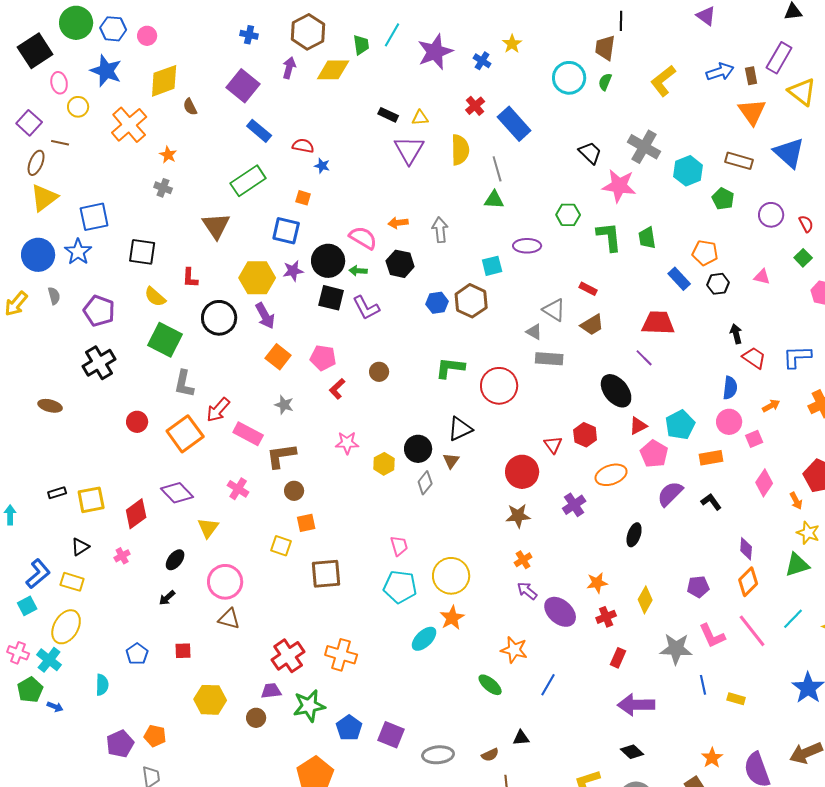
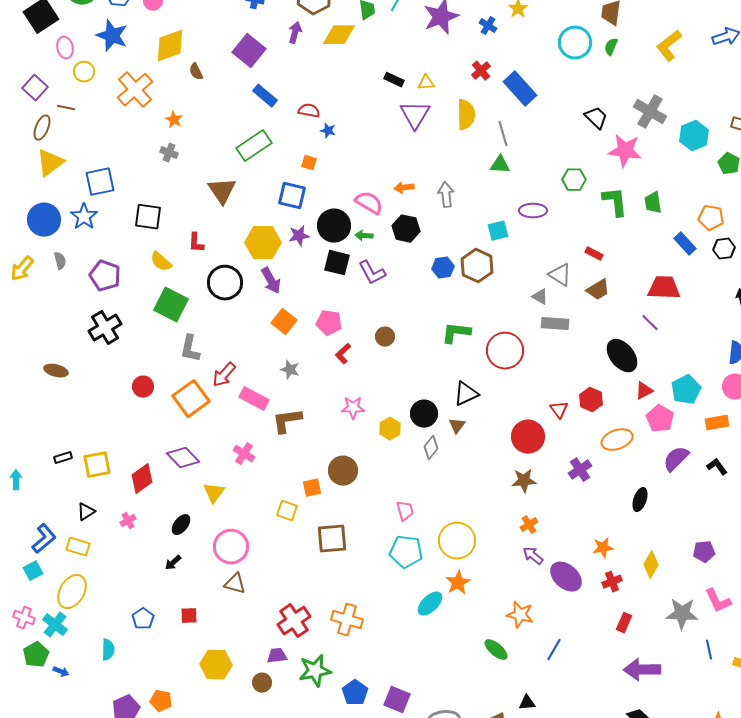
brown circle: (294, 491) -> (343, 471), moved, size x1.5

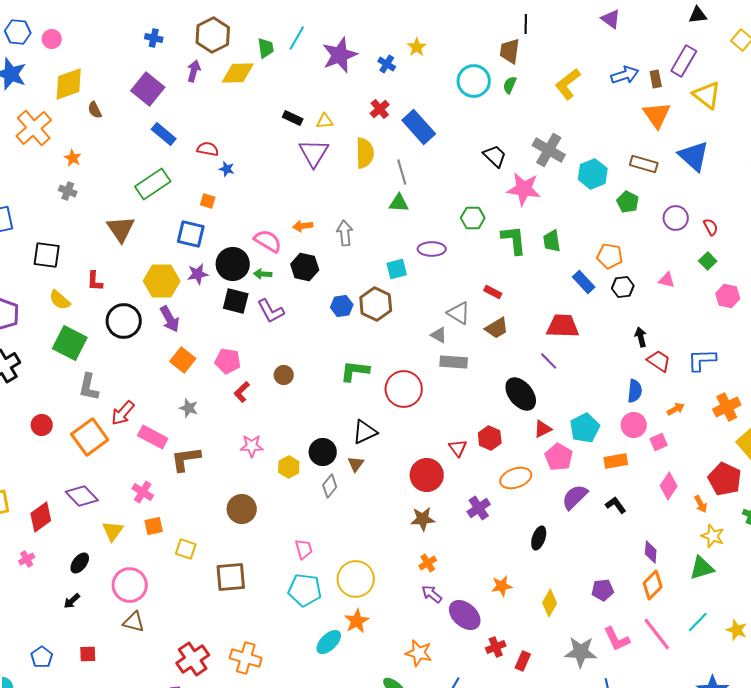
orange square: (312, 488) -> (154, 526), moved
red cross: (612, 582) -> (496, 647), moved

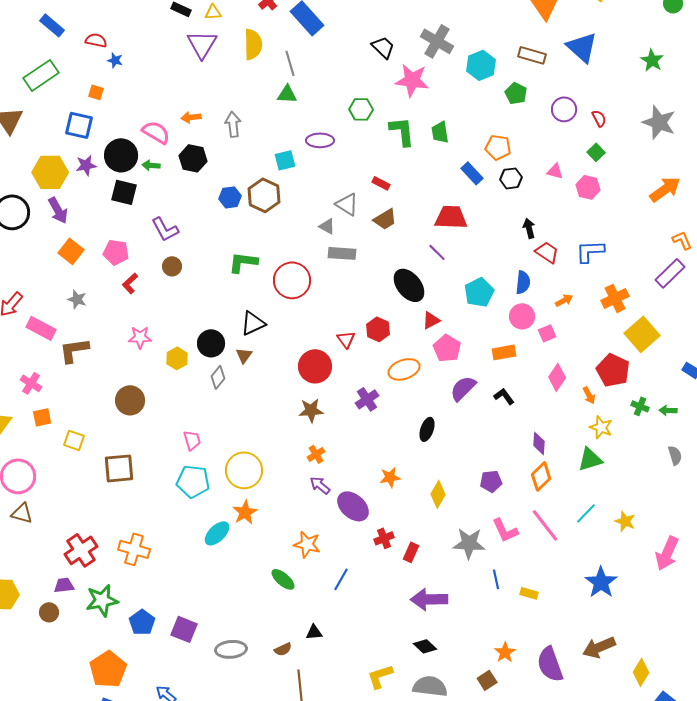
pink hexagon: (728, 296) -> (588, 187), moved
purple L-shape: (271, 311) -> (165, 229), moved
cyan pentagon: (585, 428) -> (479, 292), moved

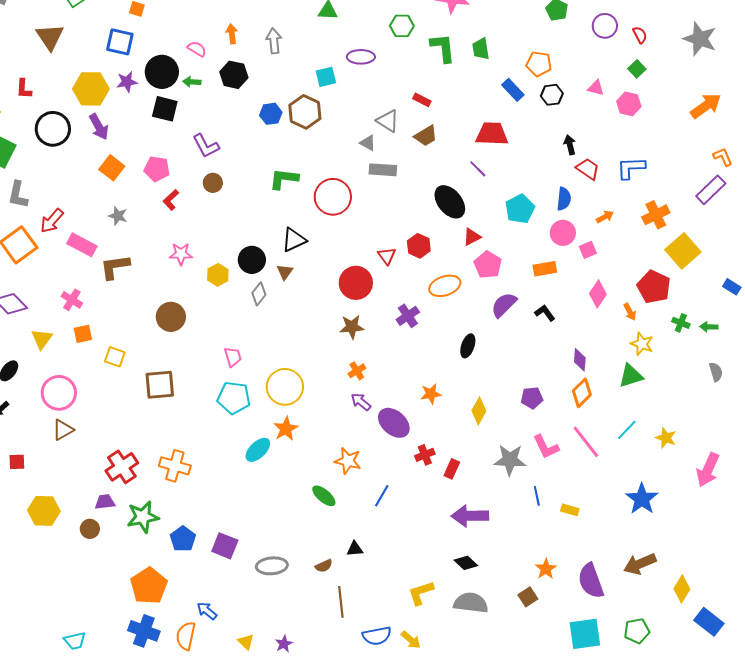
orange arrow: (191, 117) -> (232, 34), turned 90
pink semicircle: (156, 132) -> (197, 49), size x0.7
brown triangle: (22, 513) -> (63, 430), turned -45

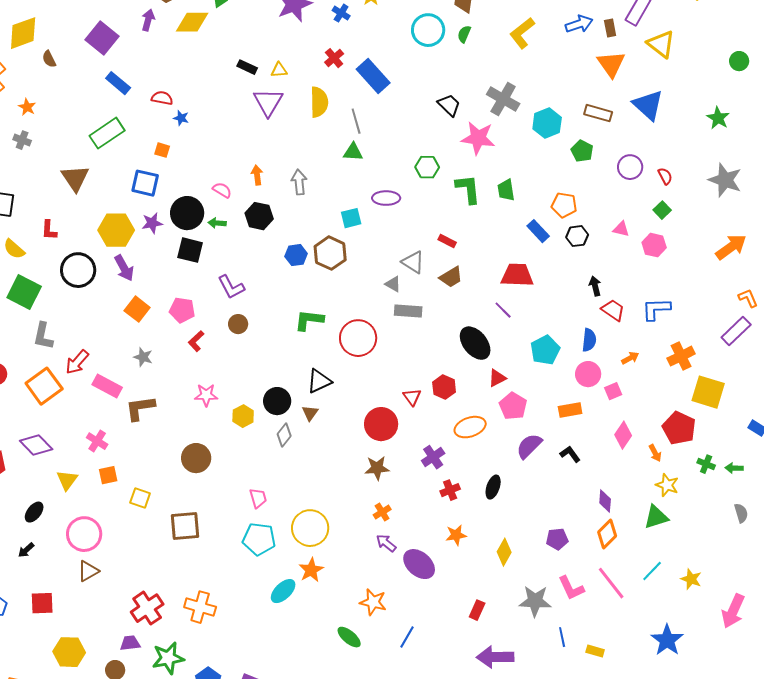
yellow square: (683, 251) -> (708, 392), turned -32
red cross: (425, 455) -> (450, 490), moved
red square: (17, 462) -> (42, 603), size x1.4

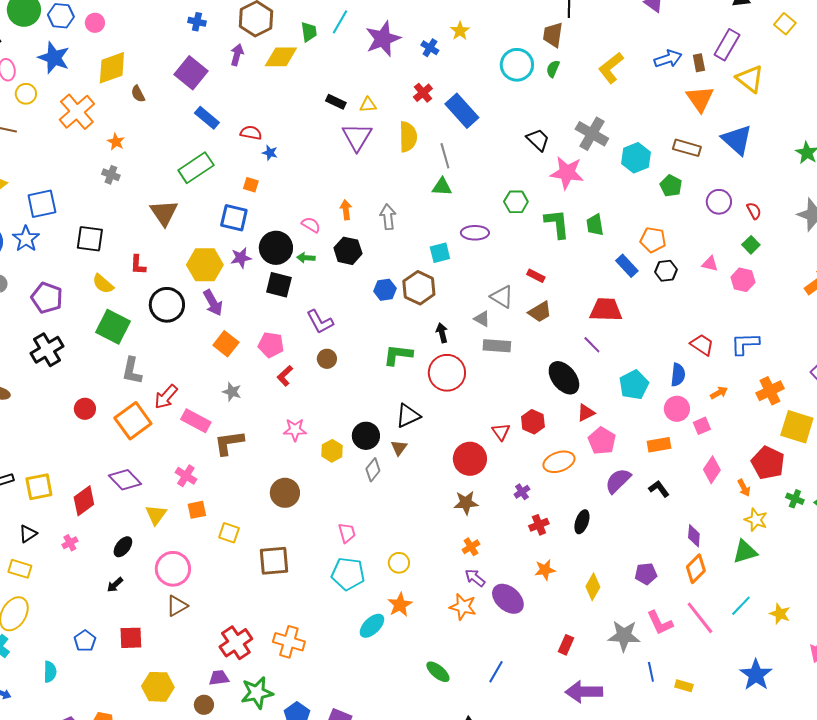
black arrow: (595, 286) -> (442, 333), moved
purple cross: (433, 457) -> (522, 492), size x0.7
yellow circle: (310, 528) -> (399, 563), size x0.6
orange star: (373, 602) -> (463, 607), moved

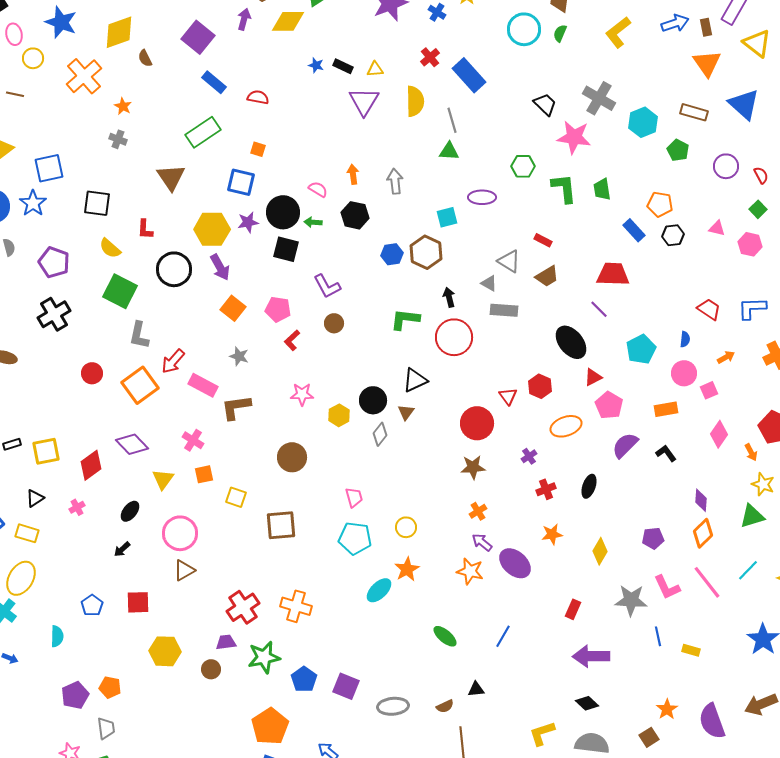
blue star: (270, 153) -> (316, 65), moved
blue semicircle: (678, 375) -> (685, 339), size x0.7

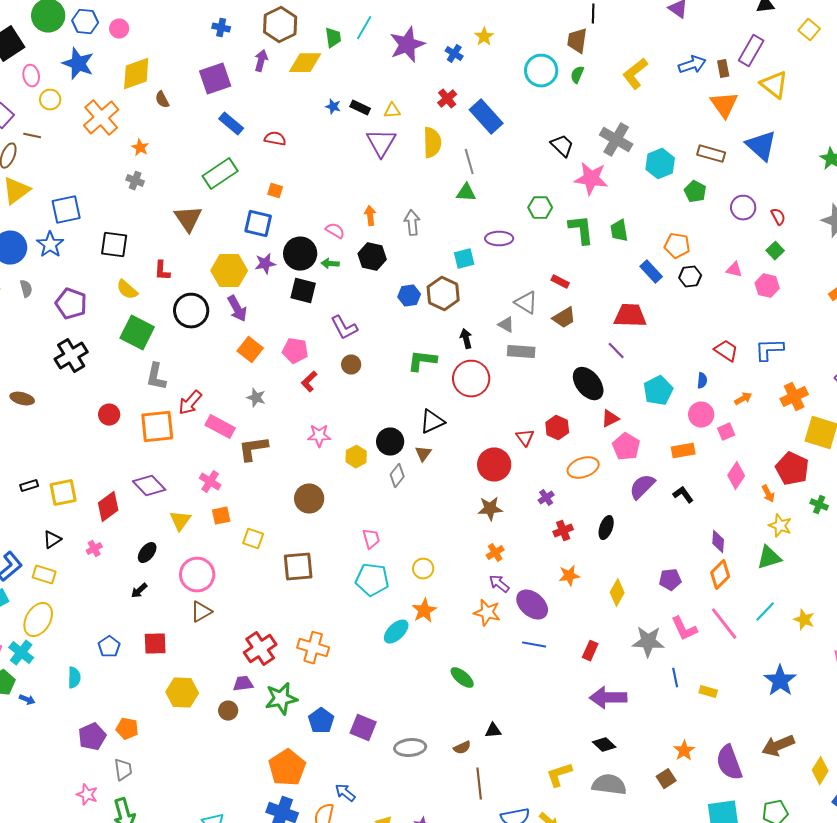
purple square: (198, 37) -> (215, 79), turned 32
orange square: (140, 385) -> (157, 427), turned 30
blue line: (503, 636) -> (534, 645), moved, turned 70

